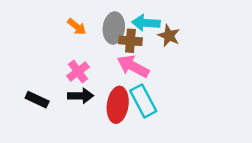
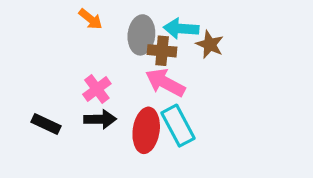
orange arrow: (77, 27) -> (91, 19), moved

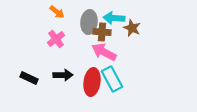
pink cross: (97, 89) -> (56, 39), moved

